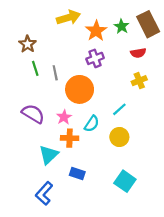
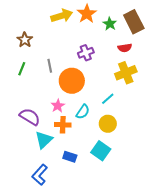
orange star: (96, 31) -> (87, 14), moved
green line: (35, 68) -> (22, 69), moved, turned 40
yellow cross: (139, 81) -> (126, 73), size x1.5
purple semicircle: (33, 114) -> (30, 117), moved
cyan square: (125, 181) -> (101, 151), moved

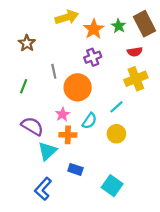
orange star: (87, 14) -> (94, 29), moved
green line: (22, 69) -> (24, 86), moved
cyan square: (101, 151) -> (112, 186), moved

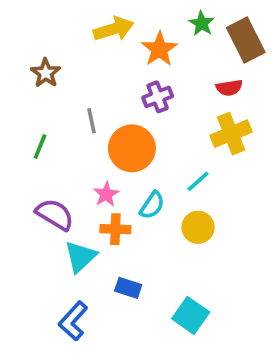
green star: (119, 26) -> (202, 23), moved

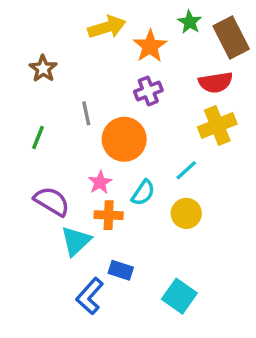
red semicircle: (229, 88) -> (216, 82), size x1.4
blue L-shape: (73, 321) -> (90, 296), moved

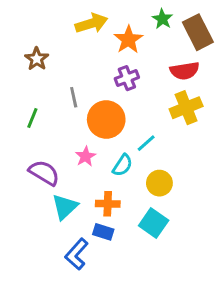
cyan line: (186, 170) -> (146, 143), moved
orange cross: (109, 215) -> (108, 204), moved
cyan square: (179, 296) -> (154, 223), moved

